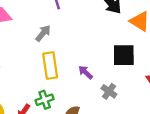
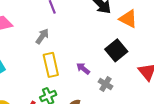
black square: (124, 55) -> (116, 50), turned -35

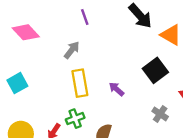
gray cross: (106, 84) -> (160, 114), moved

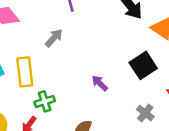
yellow rectangle: (80, 83) -> (25, 72), moved
green cross: (75, 119) -> (45, 101), moved

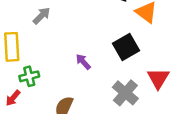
gray cross: (145, 113) -> (125, 93), size x1.5

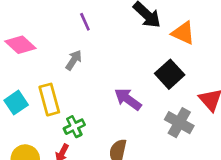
purple arrow: (83, 62) -> (128, 99), size x1.5

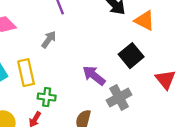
gray cross: (179, 123) -> (119, 97), moved, turned 30
green cross: (74, 127) -> (47, 97), turned 30

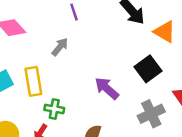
gray cross: (119, 97) -> (151, 114), moved

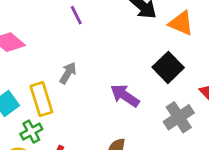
gray arrow: (60, 47) -> (68, 73), moved
green cross: (54, 109) -> (31, 132), moved, turned -30

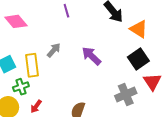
black square: (168, 67) -> (138, 59), moved
purple arrow: (125, 96) -> (91, 56), moved

